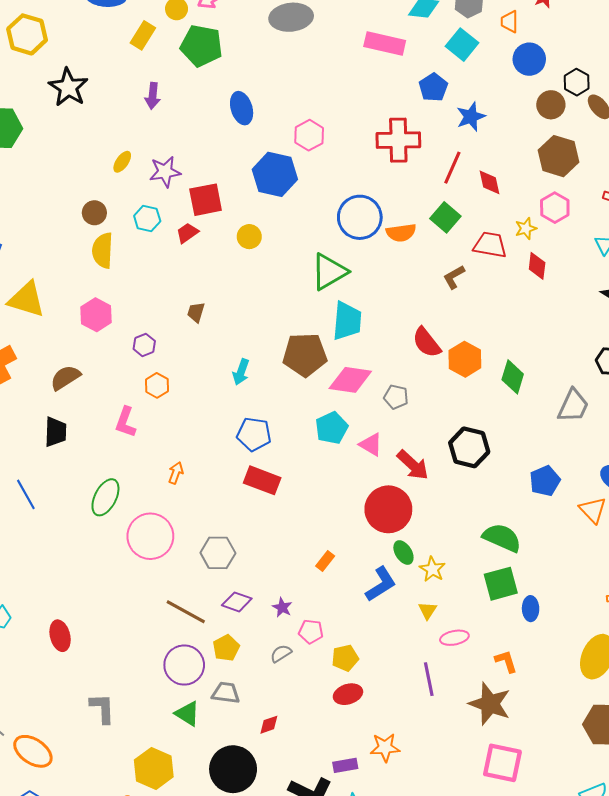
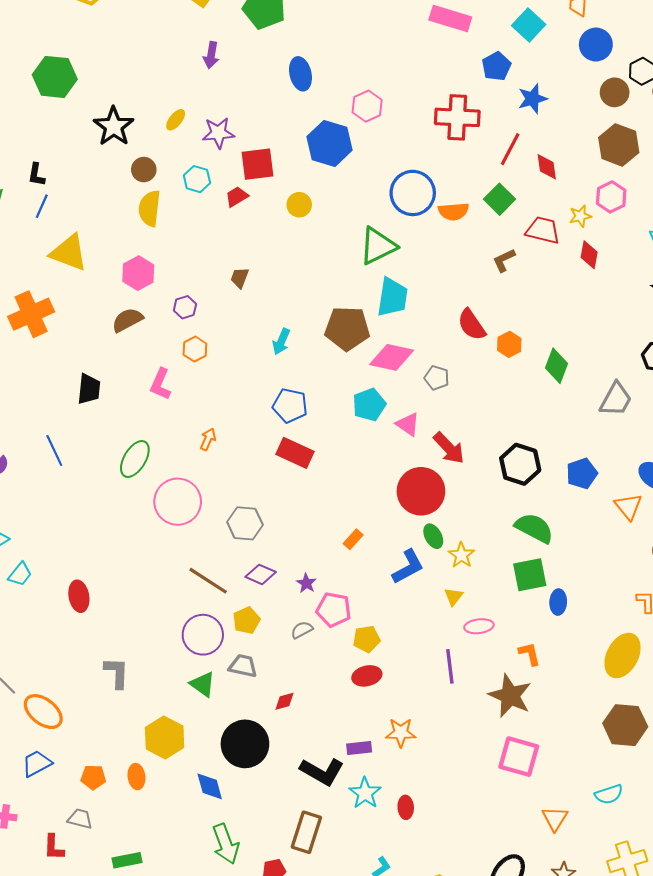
black star: (68, 87) -> (114, 126), moved
orange hexagon: (465, 359) -> (509, 344), size x0.7
brown semicircle: (65, 378) -> (127, 320), moved
black hexagon: (469, 447) -> (520, 464), moved
pink pentagon: (311, 631) -> (334, 610), size x1.4

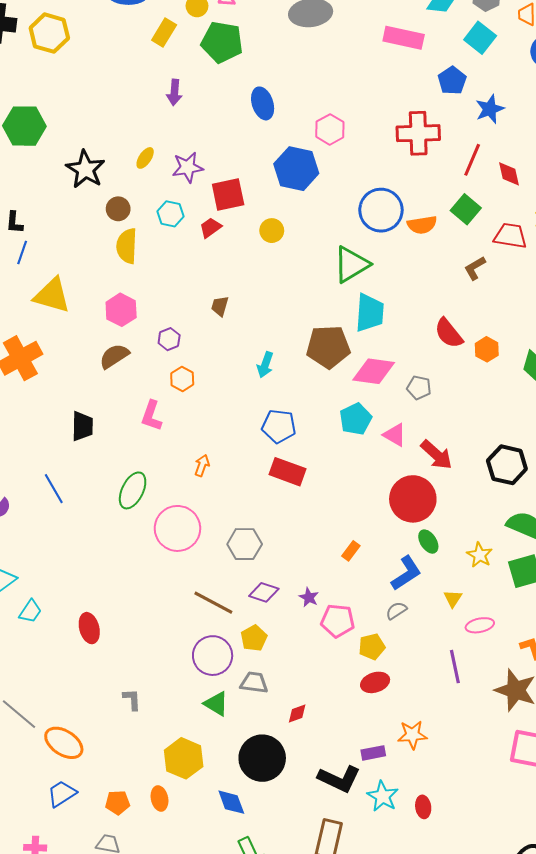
yellow star: (461, 555) -> (480, 555), moved
gray semicircle: (302, 630) -> (396, 611), moved
gray L-shape: (117, 673) -> (132, 699), size x0.7

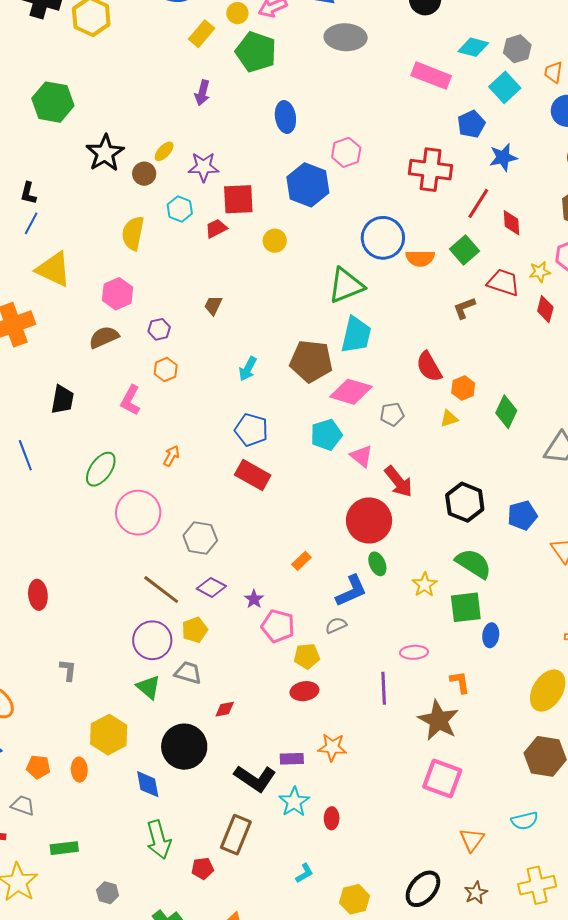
brown circle: (118, 209) -> (144, 174), moved
gray pentagon: (419, 388) -> (392, 414), turned -30
yellow triangle: (453, 599) -> (449, 418), moved, turned 30

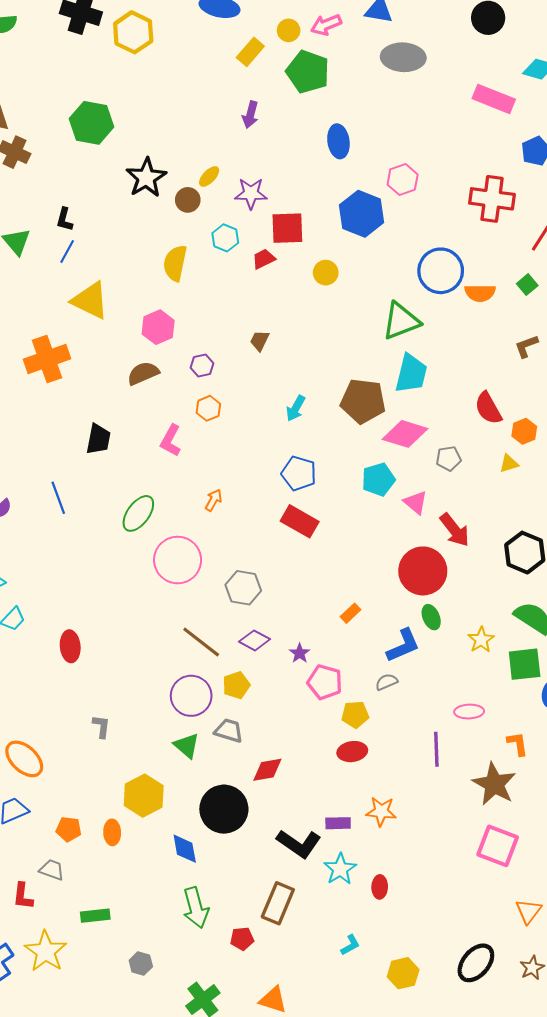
green square: (464, 250) -> (527, 285), size x0.7
red diamond: (225, 709) -> (267, 770), size x1.4

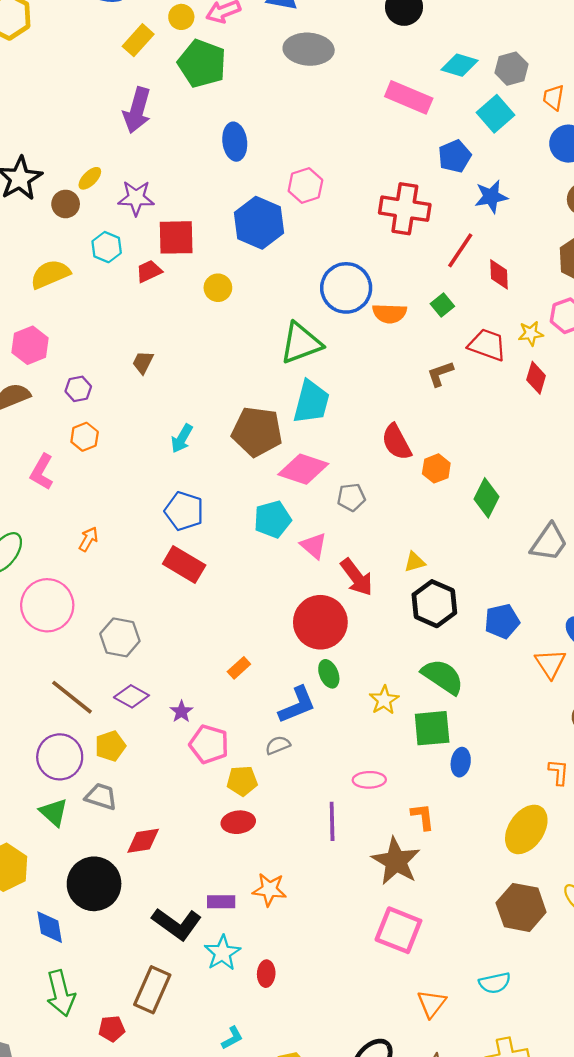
purple arrow: (250, 115) -> (137, 110), size x1.5
yellow semicircle: (175, 263) -> (50, 274), turned 54
yellow triangle: (509, 463) -> (415, 562), moved

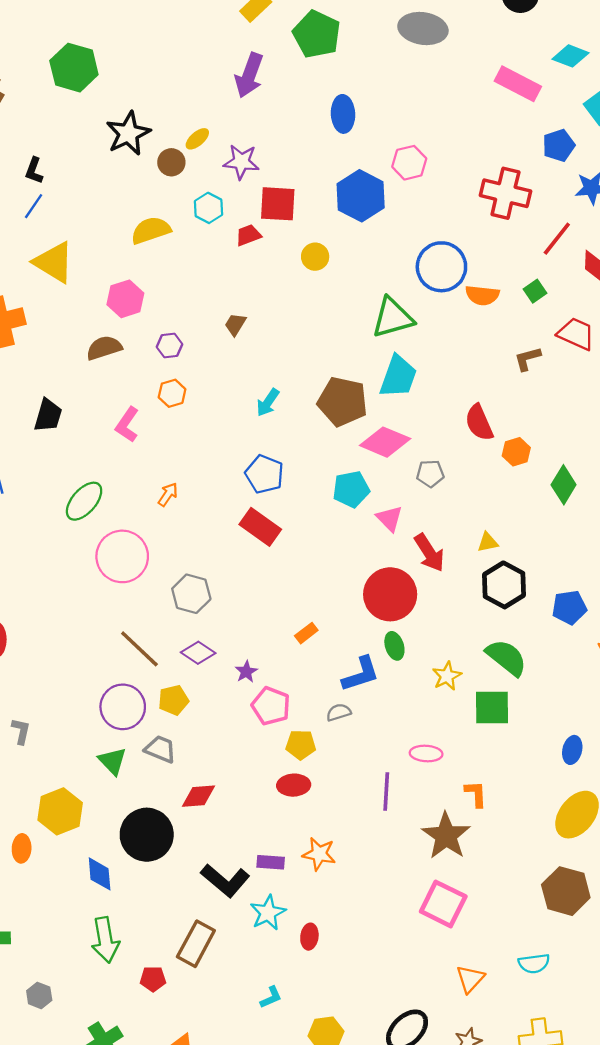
blue ellipse: (461, 762) -> (572, 750), moved

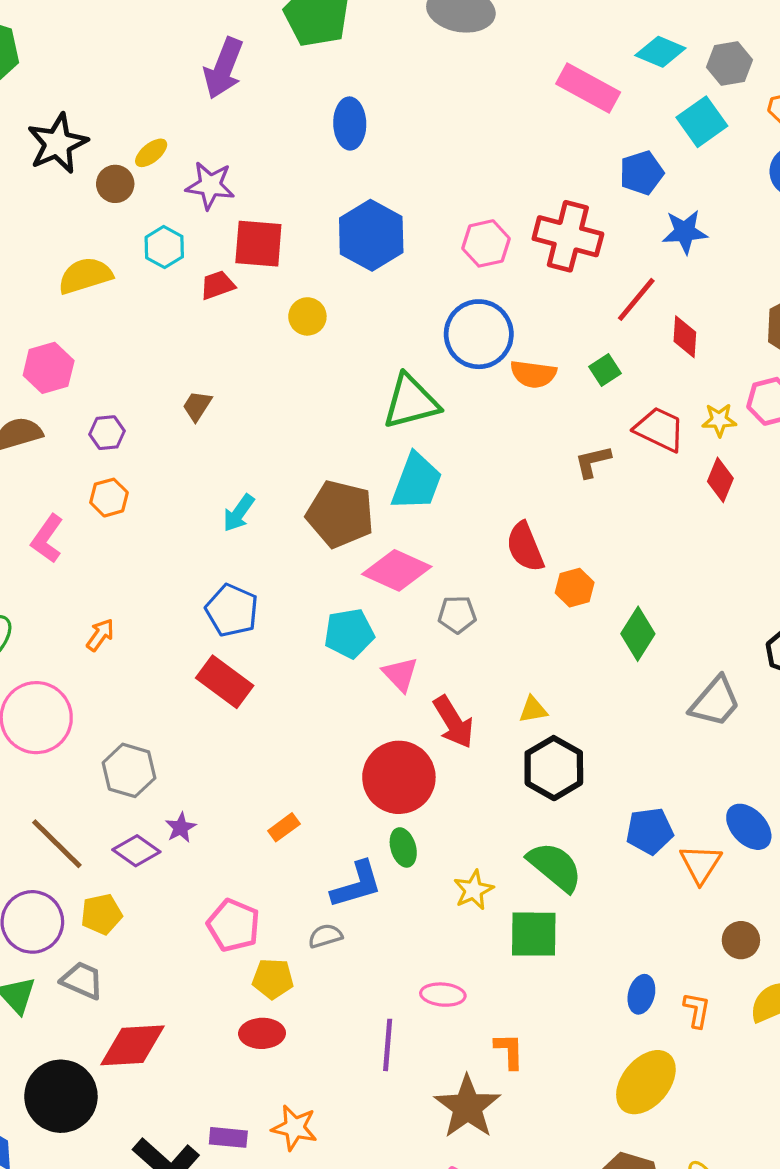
pink hexagon: (409, 163) -> (486, 243), moved
blue pentagon: (569, 607) -> (650, 831), moved
purple star: (246, 672) -> (181, 828), moved
red diamond: (199, 796) -> (133, 1045), size x1.4

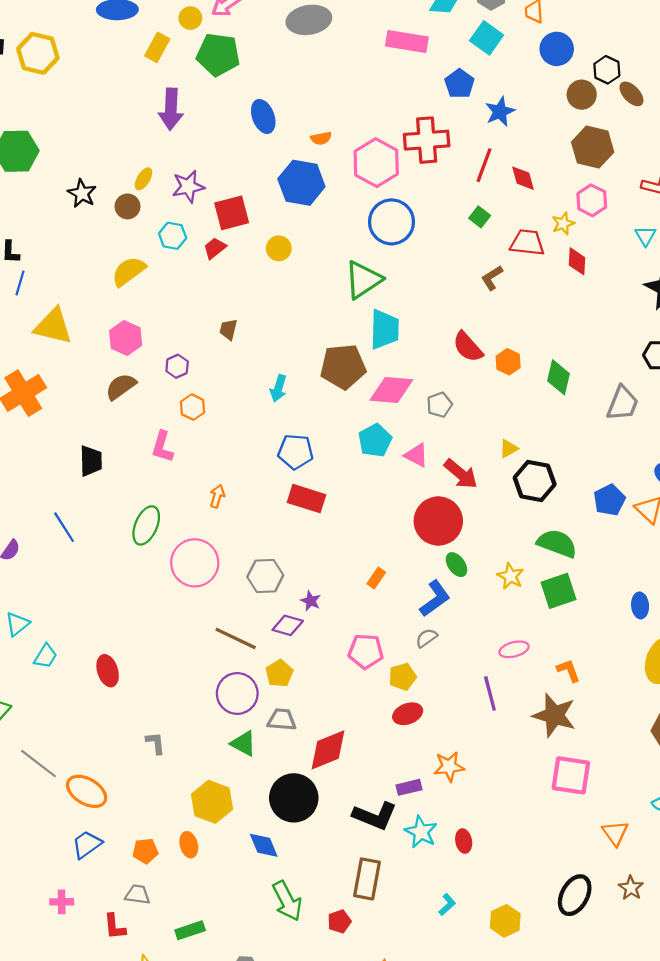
black star: (57, 143) -> (82, 193), size x0.7
pink hexagon: (486, 243) -> (376, 163), size x1.5
orange semicircle: (533, 374) -> (321, 138), moved, size x0.7

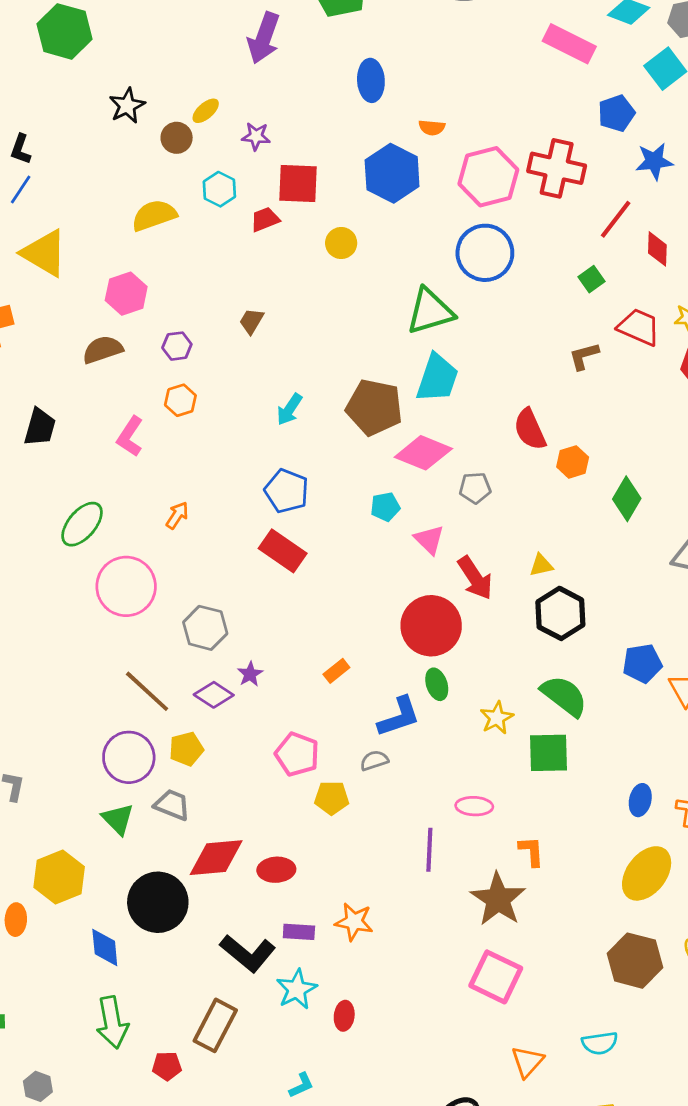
purple star: (188, 187) -> (256, 136), size x0.7
cyan pentagon: (375, 440) -> (385, 507), size x0.7
red ellipse: (408, 714) -> (276, 870), moved

